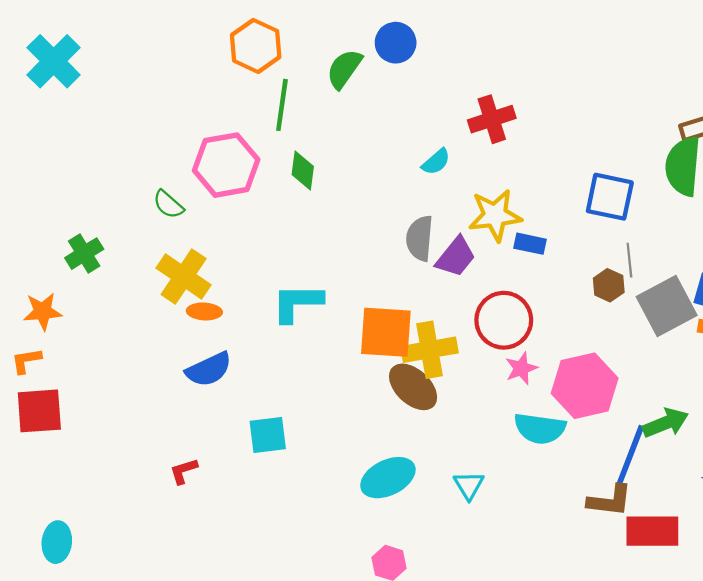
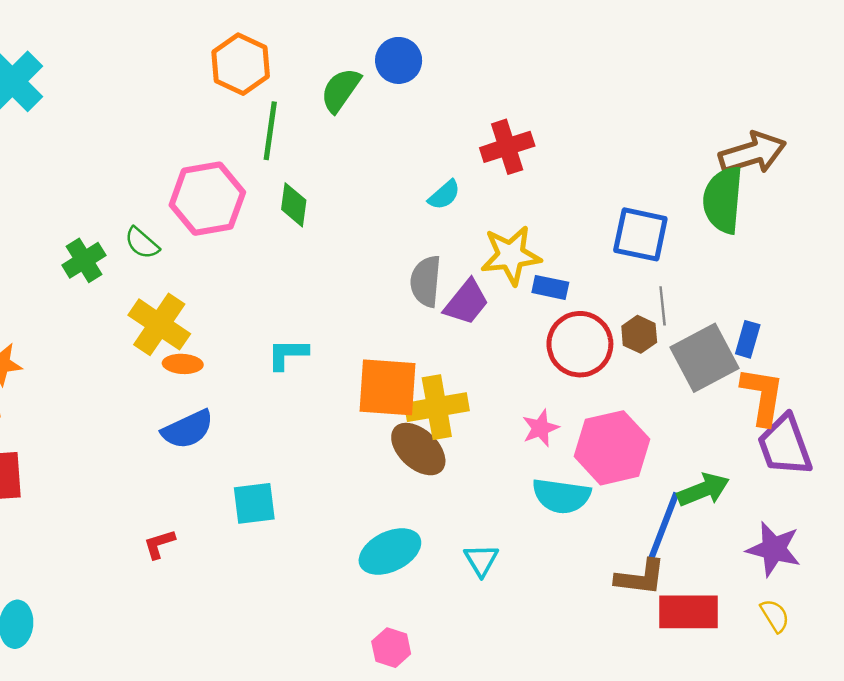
green cross: (84, 254) -> (84, 260), moved
cyan L-shape: (297, 303) -> (288, 354), size x0.7
red circle: (504, 320) -> (580, 344), moved

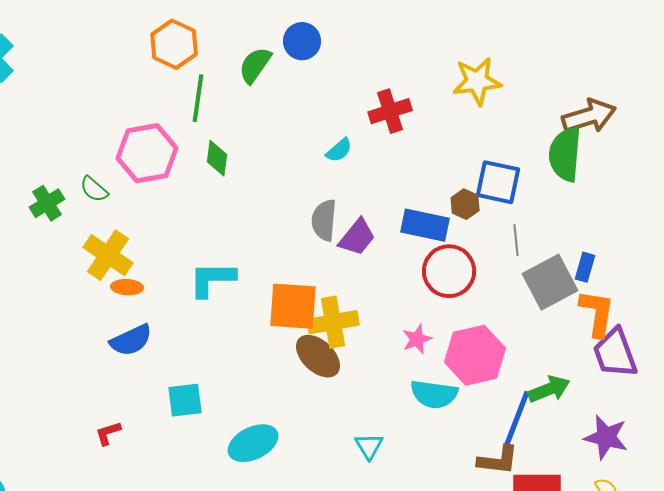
yellow star: (511, 255) -> (477, 81), moved
blue rectangle: (550, 287) -> (425, 225), size x1.6
brown hexagon: (639, 334) -> (465, 204), moved
cyan L-shape: (288, 354) -> (212, 279), size x1.4
cyan ellipse: (390, 551) -> (253, 443), moved

